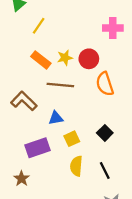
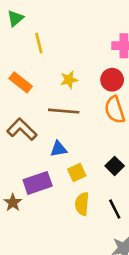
yellow line: (39, 26) -> (39, 43), turned -48
red circle: (89, 59) -> (112, 80), moved
orange rectangle: (41, 60) -> (21, 82), moved
brown star: (22, 179) -> (13, 203), moved

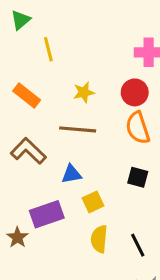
black square: (115, 166) -> (138, 177), moved, turned -30

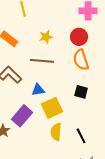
yellow square: (93, 202) -> (52, 108), size x1.5
purple rectangle: (47, 214) -> (22, 116), turned -30

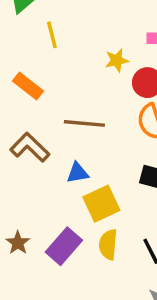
yellow star: (46, 37) -> (117, 60), moved
purple rectangle: (22, 116) -> (64, 246), moved

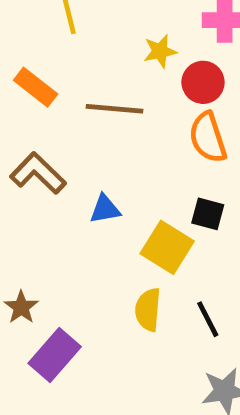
brown line: (84, 123) -> (114, 109), moved
yellow square: (101, 204) -> (167, 247), moved, turned -33
purple rectangle: (64, 246) -> (55, 355), moved

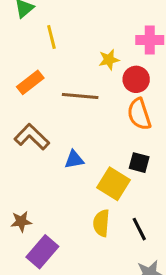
orange rectangle: (36, 87) -> (30, 82), turned -76
brown star: (21, 307) -> (21, 222), turned 30

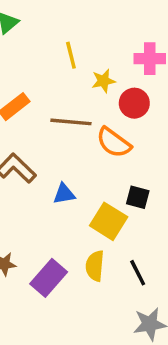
yellow line: (51, 37) -> (71, 55), moved
orange semicircle: (139, 114) -> (114, 143), moved, turned -36
purple rectangle: (42, 252) -> (49, 278), moved

